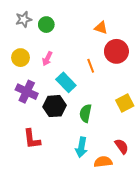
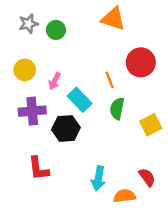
orange triangle: (101, 28) -> (113, 19), moved, size x1.5
pink arrow: (47, 59) -> (55, 81), moved
purple cross: (27, 92) -> (32, 111), turned -30
green semicircle: (85, 113) -> (117, 109), moved

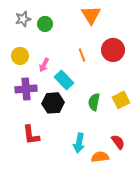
orange triangle: (113, 19) -> (91, 15), turned 40
orange line: (110, 80) -> (82, 55), moved
green semicircle: (117, 109) -> (94, 102), moved

